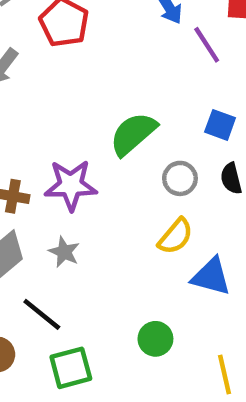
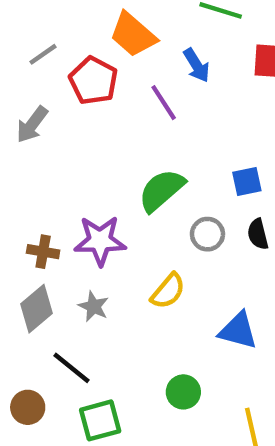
purple line: (207, 45) -> (164, 103), moved
blue square: (220, 125) -> (247, 181), turned -32
yellow semicircle: (176, 236) -> (168, 291), moved

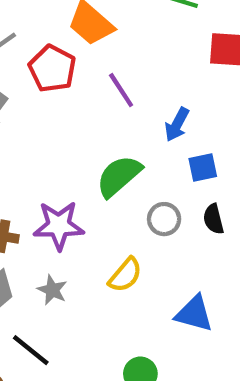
blue arrow: (197, 65) -> (177, 124), moved, turned 60

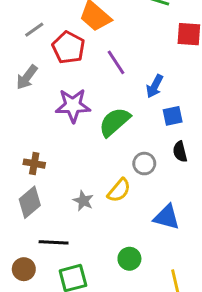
gray circle: (164, 219) -> (144, 164), moved
purple star: (59, 225) -> (73, 106), moved
gray star: (52, 290) -> (83, 201), moved
black line: (31, 350) -> (54, 242), turned -36

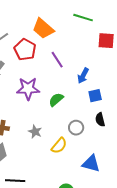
green semicircle: (115, 122) -> (56, 100), size x0.7
gray star: (83, 201) -> (35, 132), moved

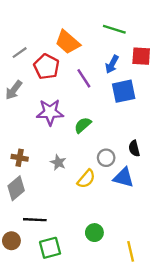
blue arrow: (83, 76) -> (112, 64), moved
blue square: (95, 96) -> (124, 91), moved, size x1.5
blue triangle: (91, 164) -> (124, 178), moved

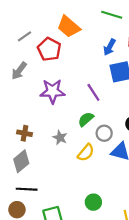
purple line: (84, 78) -> (93, 92), moved
green semicircle: (83, 125) -> (86, 119), moved
black line: (35, 220) -> (27, 189), moved

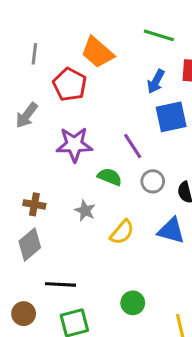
gray line: (24, 36) -> (34, 54), moved, turned -48
green semicircle: (86, 119) -> (110, 177), moved, turned 63
gray circle: (104, 133) -> (153, 181), moved
black line: (27, 189) -> (60, 284), moved

